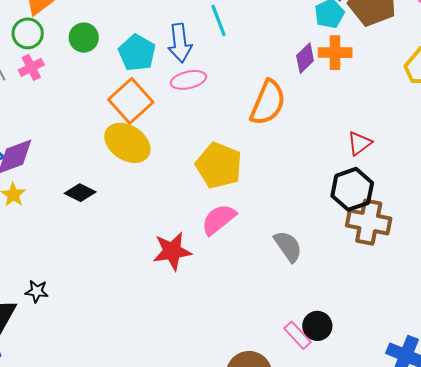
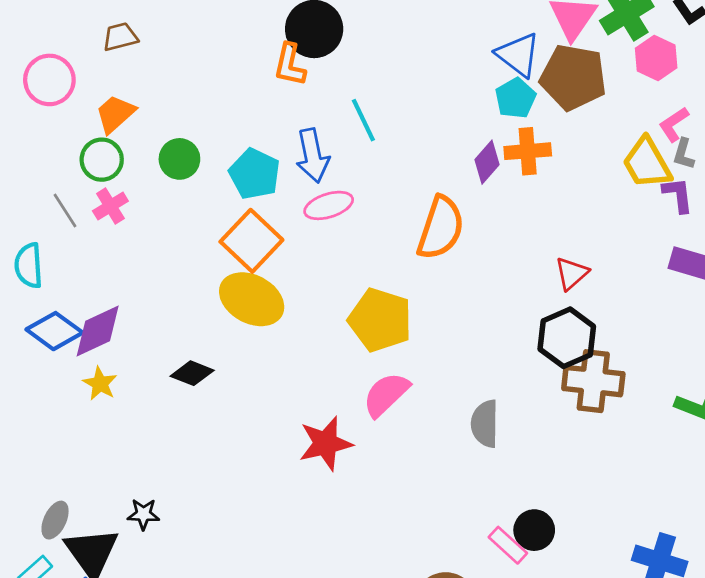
gray semicircle: (288, 246) -> (485, 424), turned -140

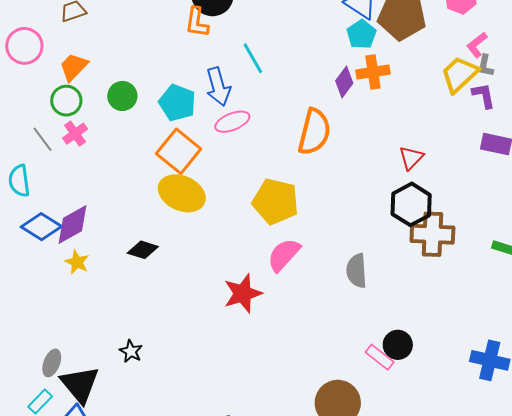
yellow trapezoid: (647, 163) -> (460, 74), turned 81
black star: (143, 514) -> (131, 351), moved, turned 30

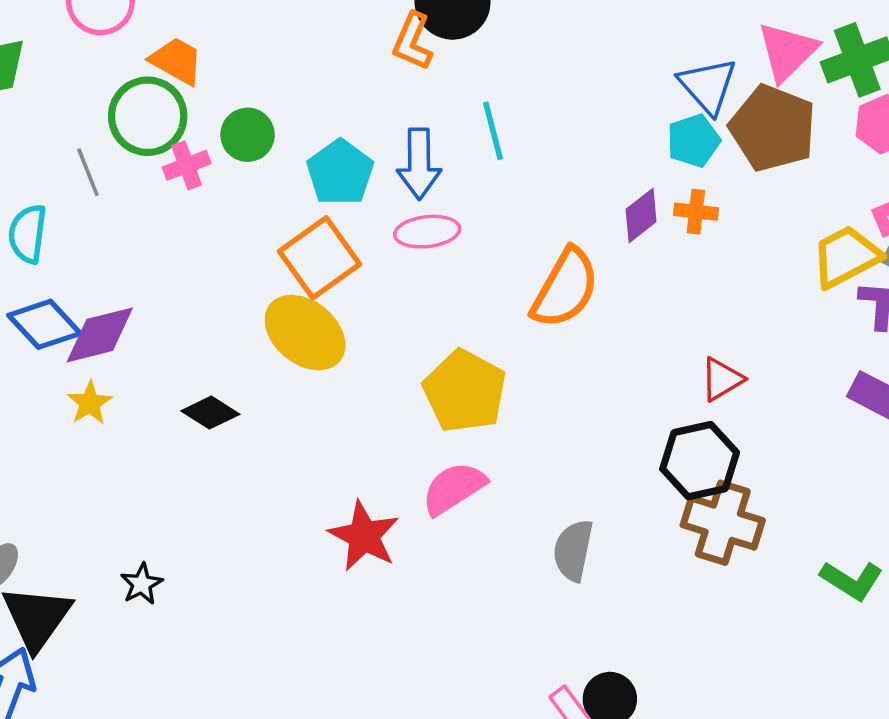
orange trapezoid: (74, 67) -> (176, 61), turned 60
orange cross: (373, 72) -> (696, 212), size x0.7
green circle: (66, 101) -> (148, 116), size x1.4
pink cross: (75, 134) -> (187, 165), moved
red star: (243, 293) -> (364, 536), turned 30

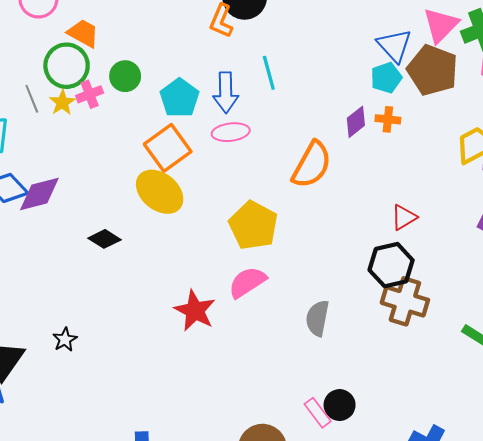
yellow star: (90, 403) -> (62, 103), moved

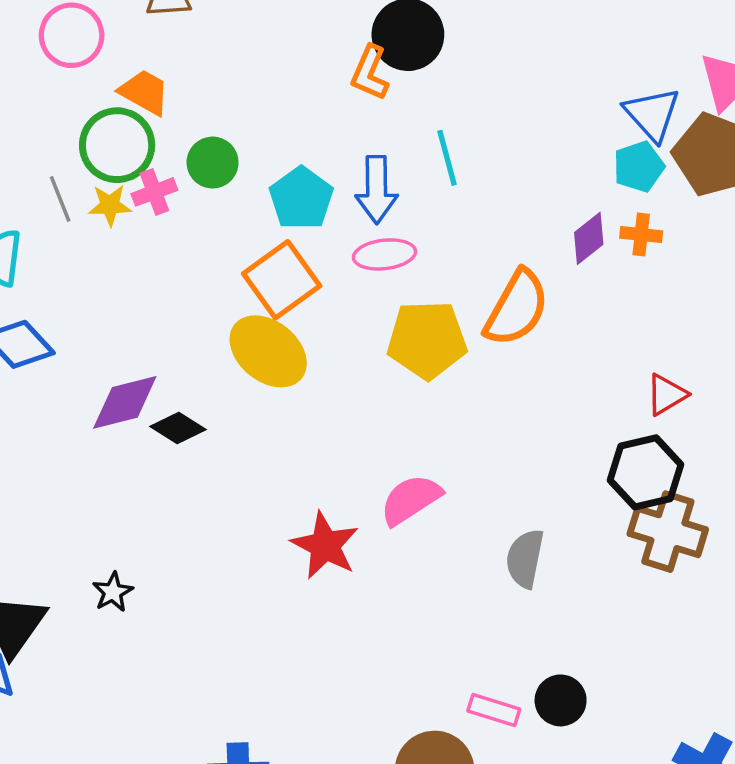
yellow star: (62, 103) -> (110, 205), turned 30
purple diamond: (39, 194) -> (125, 402), moved
yellow pentagon: (253, 225) -> (427, 340), moved, turned -30
pink rectangle: (318, 413) -> (494, 710), moved, turned -36

